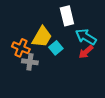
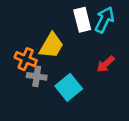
cyan arrow: (86, 37) -> (104, 20), moved, turned 85
cyan square: (56, 48) -> (69, 87), moved, size x1.5

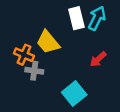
yellow trapezoid: (51, 46) -> (48, 42), turned 110
cyan square: (69, 87) -> (74, 93), moved

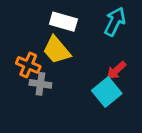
white rectangle: (76, 18) -> (63, 22), moved, turned -60
cyan square: (74, 93) -> (107, 92), moved

